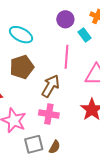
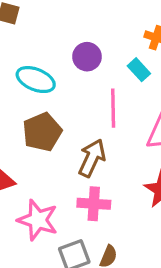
purple circle: (65, 19) -> (87, 57), moved

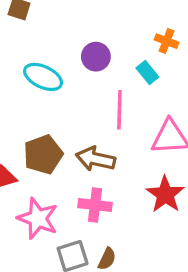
brown pentagon: (42, 132) -> (43, 154), moved
brown arrow: (92, 158) -> (96, 159), turned -105

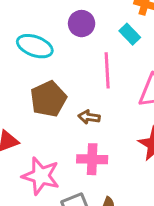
brown pentagon: (43, 154) -> (48, 99), moved
brown arrow: (96, 159) -> (89, 117), size x0.6

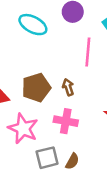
brown pentagon: (48, 99) -> (36, 88), moved
brown arrow: (89, 117) -> (68, 87), turned 56

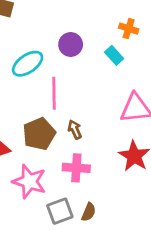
cyan ellipse: (33, 25) -> (28, 64), turned -56
pink line: (88, 52) -> (54, 93), moved

